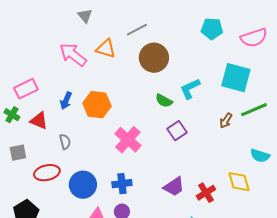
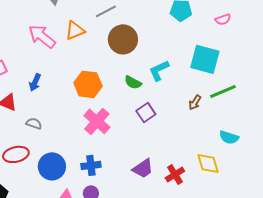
pink semicircle: (254, 38) -> (223, 19), size x0.6
orange triangle: (106, 49) -> (75, 30), turned -40
orange hexagon: (97, 105) -> (88, 84), moved
gray semicircle: (65, 142) -> (34, 123), turned -56

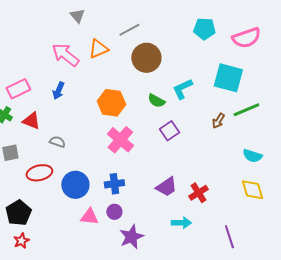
pink semicircle: (223, 19) -> (246, 38), size x1.8
blue arrow: (35, 82) -> (58, 91), moved
yellow diamond: (208, 163) -> (252, 190), moved

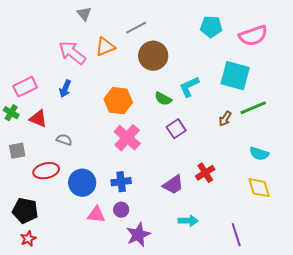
red cross: (198, 193) -> (205, 173), moved
black pentagon: (18, 213) -> (25, 211), turned -30

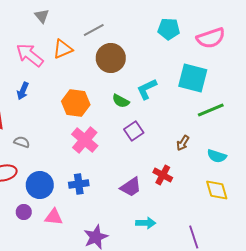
brown arrow: (225, 119) -> (183, 143), moved
red cross: (205, 173) -> (163, 175), turned -30
purple circle: (121, 210) -> (24, 212), moved

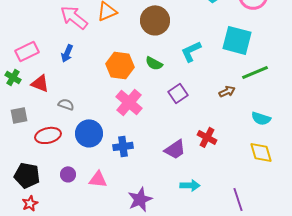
green semicircle: (121, 101) -> (154, 63), moved
brown arrow: (183, 143) -> (227, 91), moved, turned -147
blue circle: (40, 185) -> (89, 133), moved

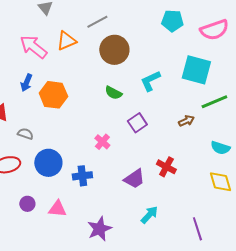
orange hexagon: (120, 65) -> (53, 95), moved
pink cross: (129, 102) -> (102, 142), moved, size x0.6
cyan arrow: (190, 185) -> (149, 215), turned -48

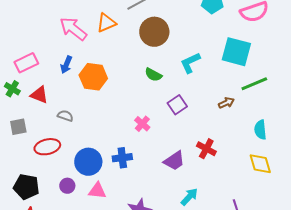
cyan semicircle: (220, 148) -> (260, 130), turned 66
blue circle: (48, 163) -> (88, 162), moved

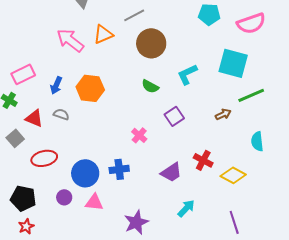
blue arrow: (66, 65) -> (56, 85), moved
red triangle: (39, 95) -> (34, 118), moved
gray semicircle: (65, 116) -> (61, 114), moved
gray square: (18, 127) -> (15, 138), turned -30
yellow diamond: (260, 164) -> (233, 175), moved, turned -45

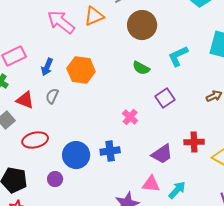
gray semicircle: (61, 114) -> (52, 96), turned -84
red cross: (203, 160) -> (194, 142), turned -30
pink triangle: (94, 202) -> (151, 184), moved

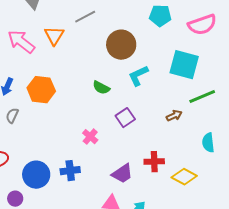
orange triangle: (94, 16) -> (54, 36), turned -35
brown circle: (142, 25) -> (121, 45), moved

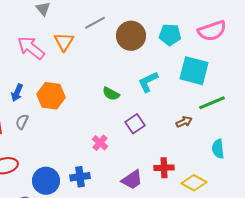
cyan pentagon: (160, 16) -> (170, 35), moved
brown circle: (121, 45) -> (131, 36), moved

